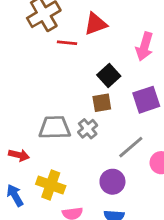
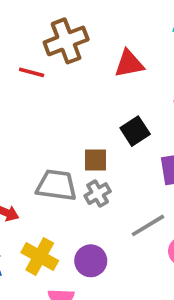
red line: (67, 43) -> (32, 72), moved
brown square: (102, 103) -> (95, 160), moved
purple circle: (112, 182) -> (91, 261), moved

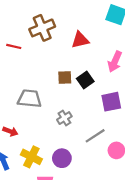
red line: (32, 72) -> (14, 46), moved
brown square: (95, 160) -> (65, 78), moved
gray trapezoid: (56, 185) -> (29, 99), moved

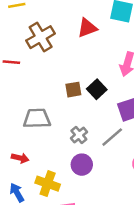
red triangle: (80, 40) -> (87, 28), moved
gray line: (95, 136) -> (112, 137), moved
purple circle: (62, 158) -> (82, 165), moved

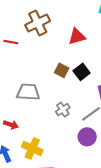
red triangle: (87, 28) -> (77, 37), moved
brown square: (73, 90) -> (62, 70), turned 32
purple circle: (82, 165) -> (87, 137), moved

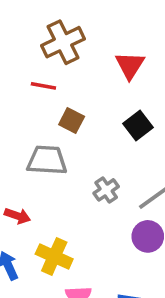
red triangle: (77, 37) -> (130, 65), turned -42
red line: (11, 42) -> (43, 86), moved
brown square: (62, 70) -> (72, 121), moved

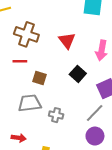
brown cross: (63, 42) -> (26, 34), turned -35
gray cross: (106, 190) -> (56, 115), moved, turned -32

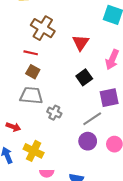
brown square: (40, 78) -> (33, 72), moved

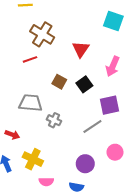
red line: (31, 53) -> (30, 59), turned -32
brown square: (33, 72) -> (59, 82), moved
purple circle: (88, 141) -> (85, 164), moved

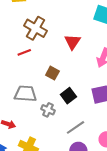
black square: (84, 84) -> (68, 96), moved
gray line: (92, 126) -> (76, 127), moved

